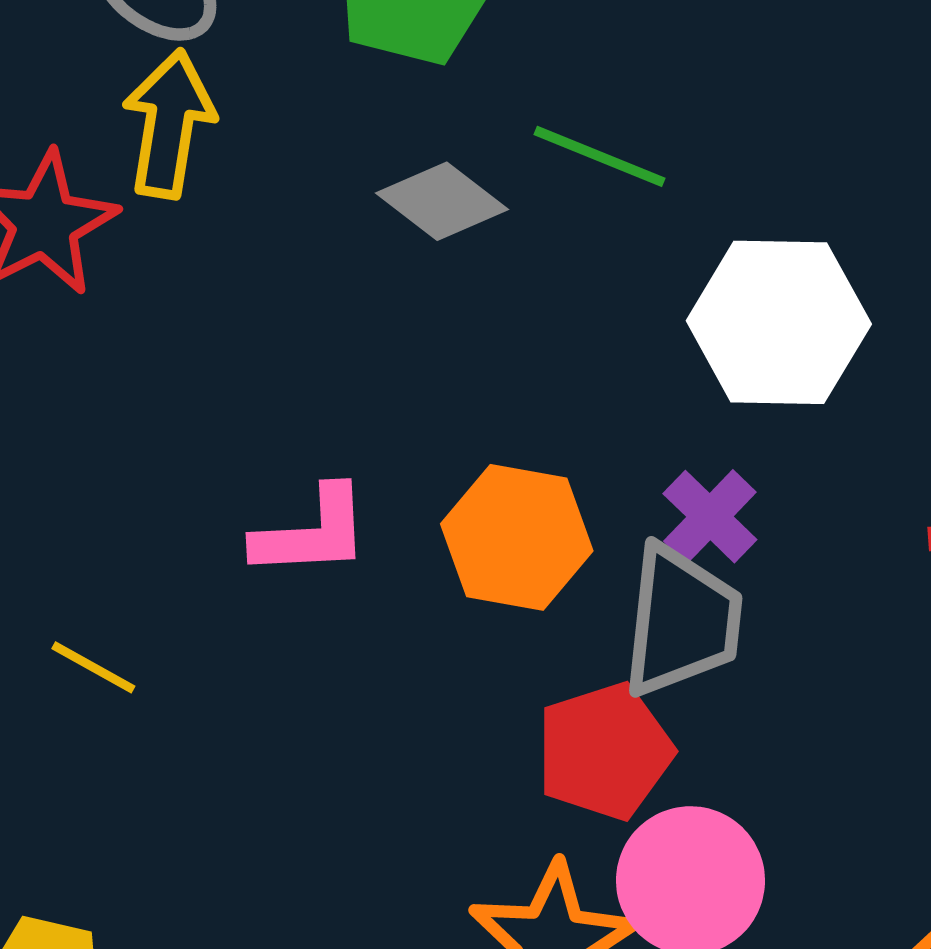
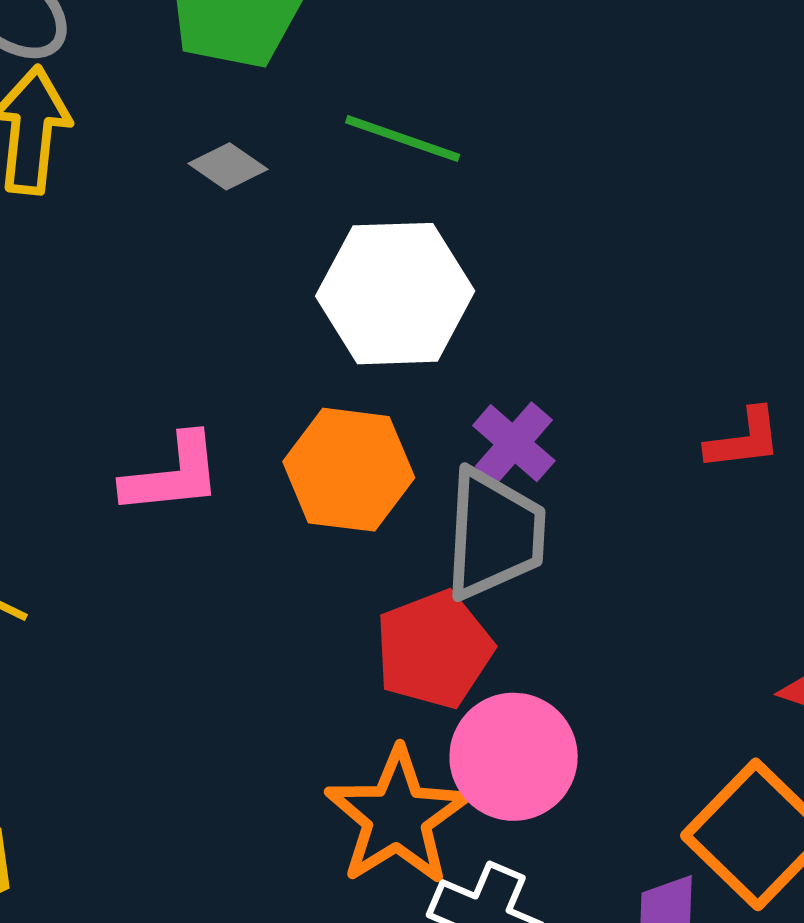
gray diamond: (442, 201) -> (228, 166), moved, size x0.7
white hexagon: (779, 322) -> (395, 294), moved

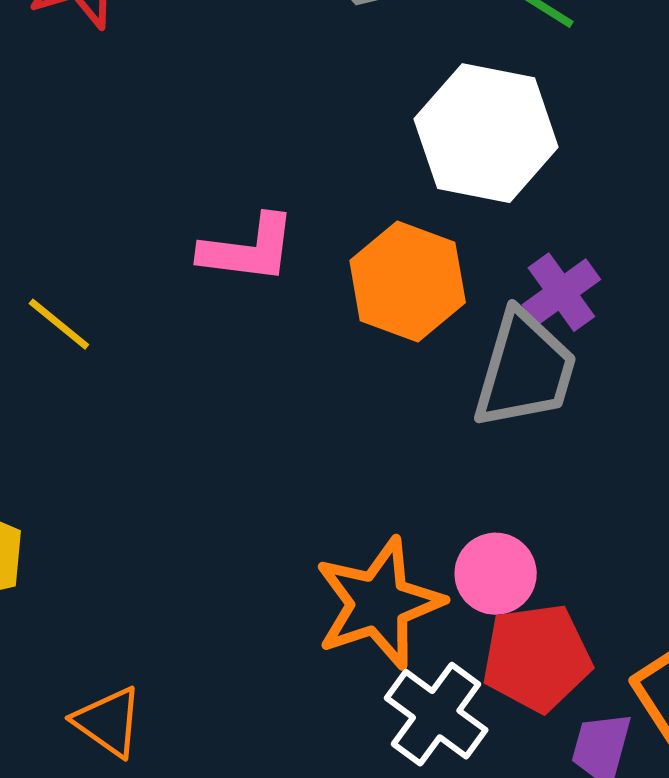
red pentagon: (434, 650) -> (537, 658), moved
pink circle: (514, 757) -> (496, 574), size x0.7

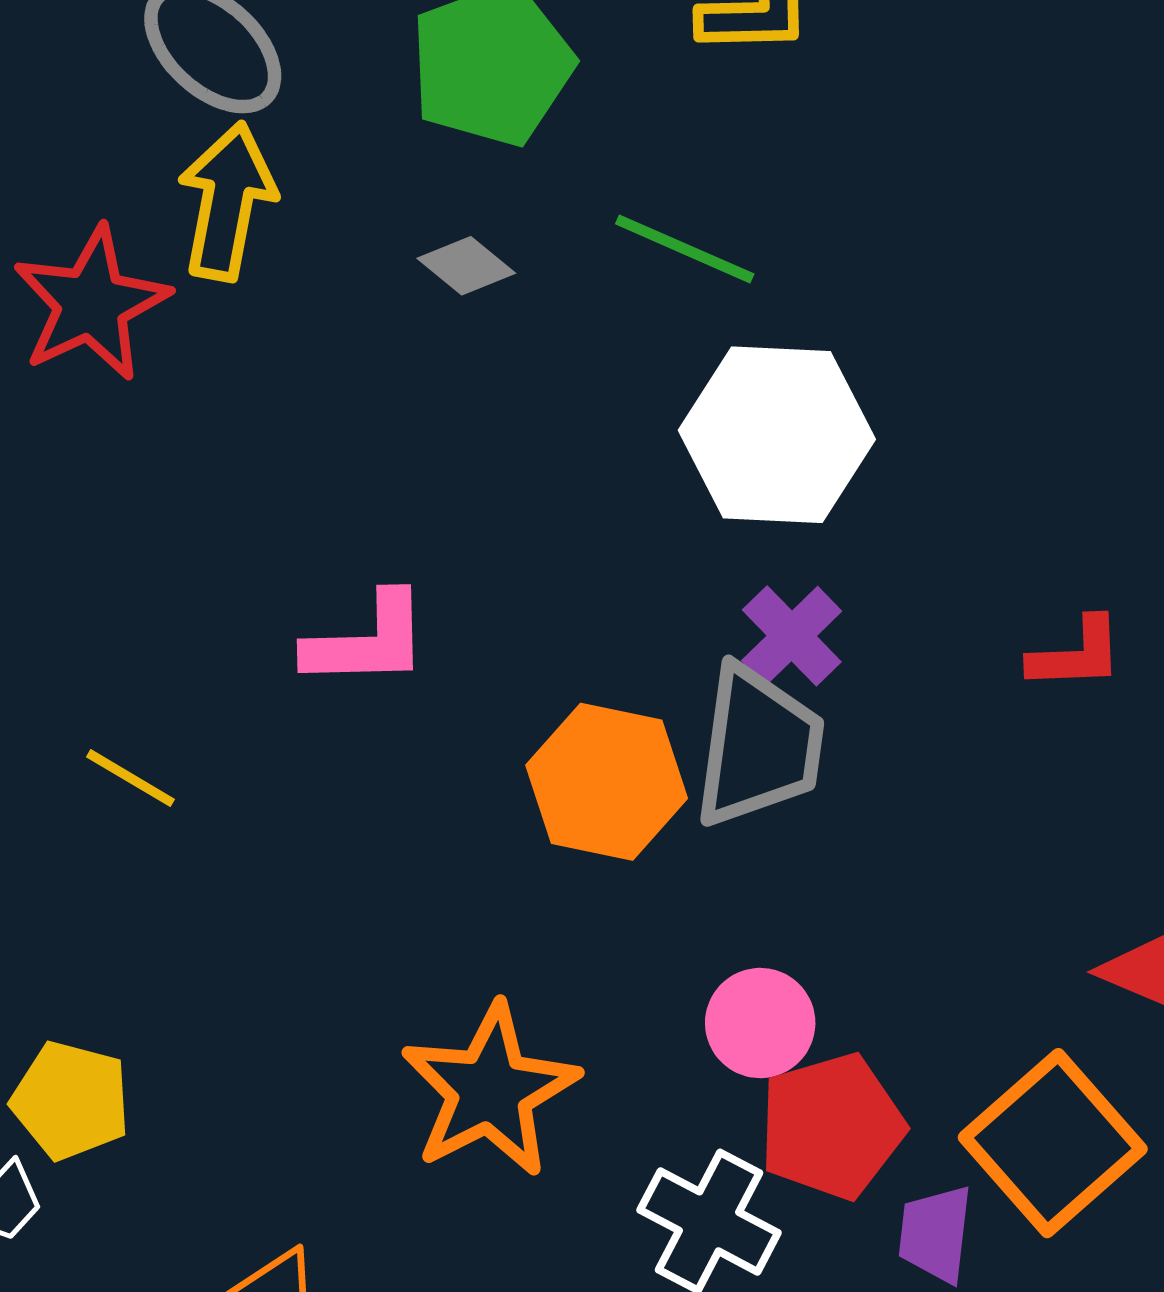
white hexagon: (486, 133) -> (777, 435), moved
orange hexagon: (408, 281) -> (607, 782), moved
orange star: (379, 603) -> (490, 1090), moved

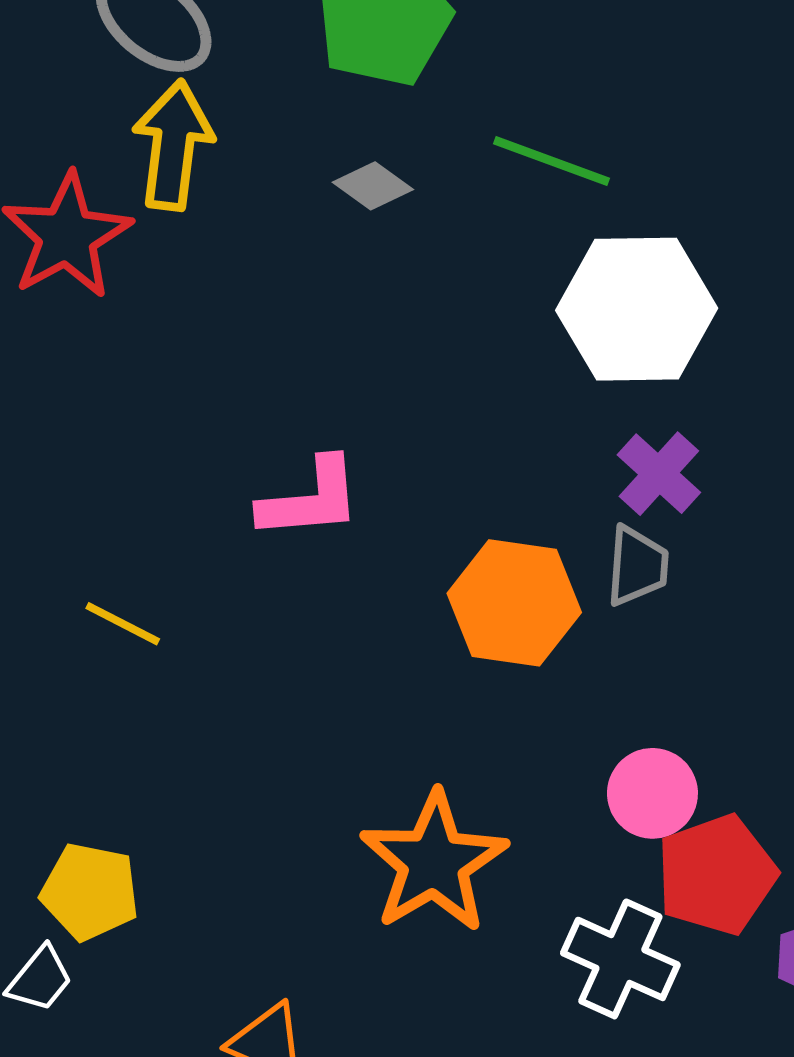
gray trapezoid: (758, 746) -> (637, 566), size x0.6

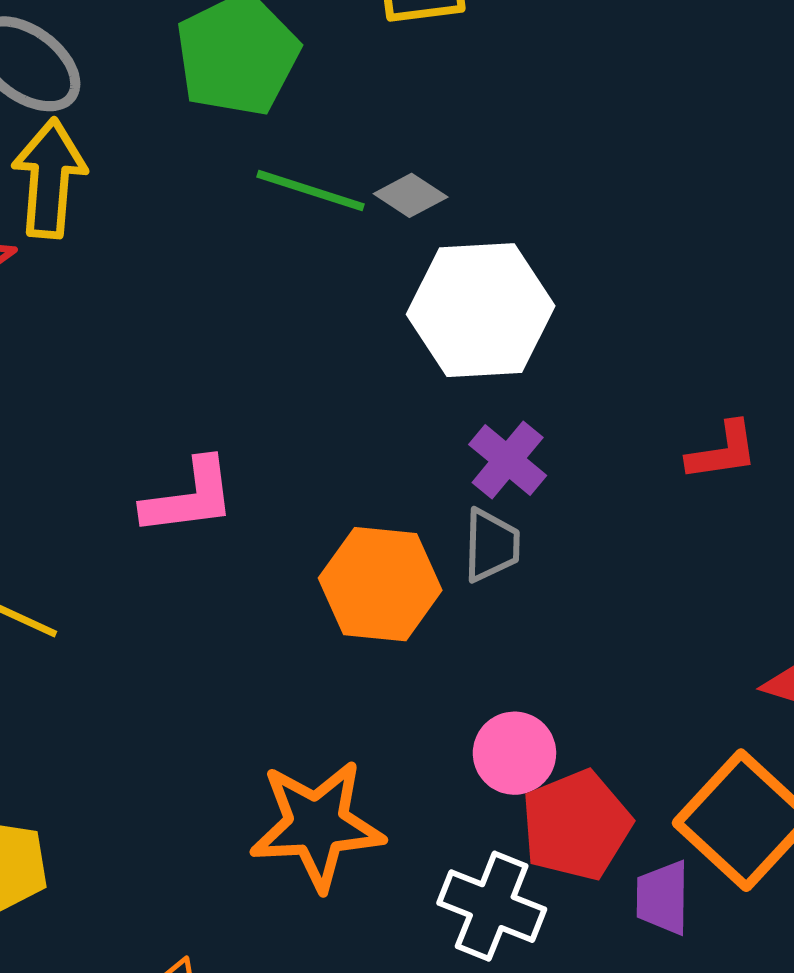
green line: (552, 161) -> (310, 190), moved
gray diamond: (373, 186) -> (411, 195), moved
orange star: (434, 862) -> (317, 825), turned 30

